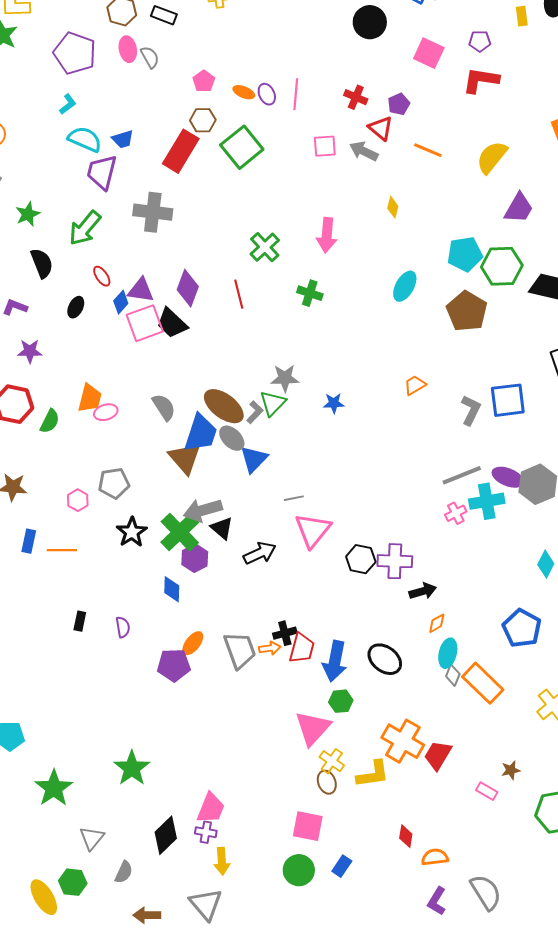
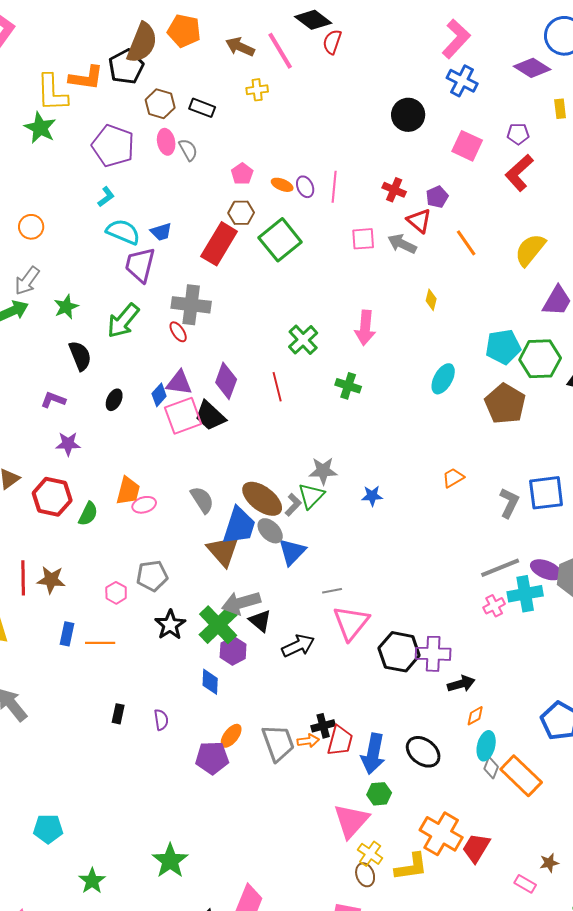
red L-shape: (481, 80) -> (519, 173), turned -51
orange line: (428, 150) -> (466, 243), turned 32
red ellipse: (102, 276) -> (178, 332), moved
black hexagon: (361, 559) -> (399, 652), size x1.4
green star: (54, 788) -> (92, 881), size x0.7

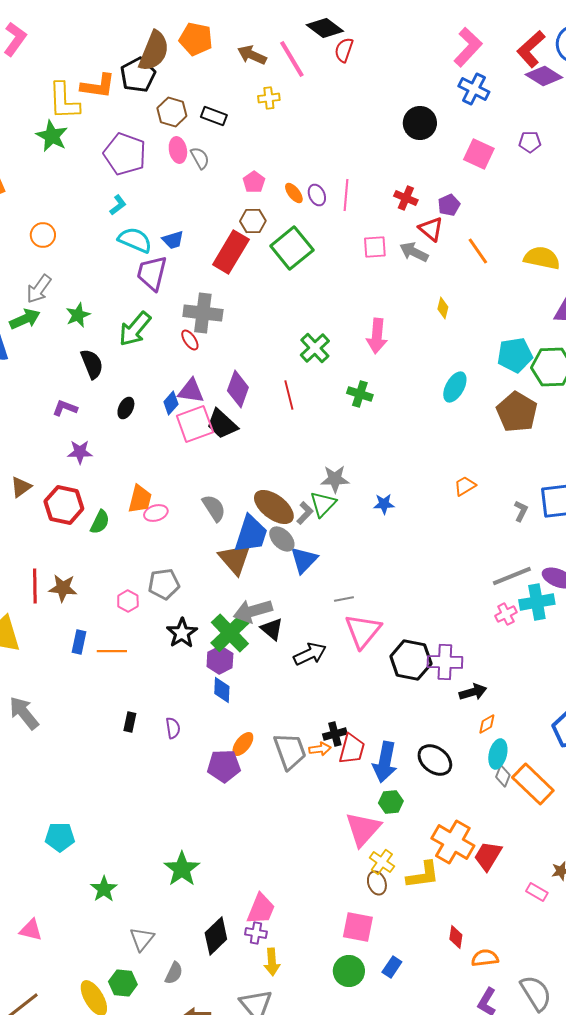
red L-shape: (519, 173) -> (531, 49), moved
orange ellipse: (282, 185) -> (294, 193), turned 30
yellow semicircle: (530, 250) -> (542, 258), turned 63
gray L-shape: (509, 503) -> (521, 511), size x0.7
purple hexagon: (233, 651) -> (220, 660), moved

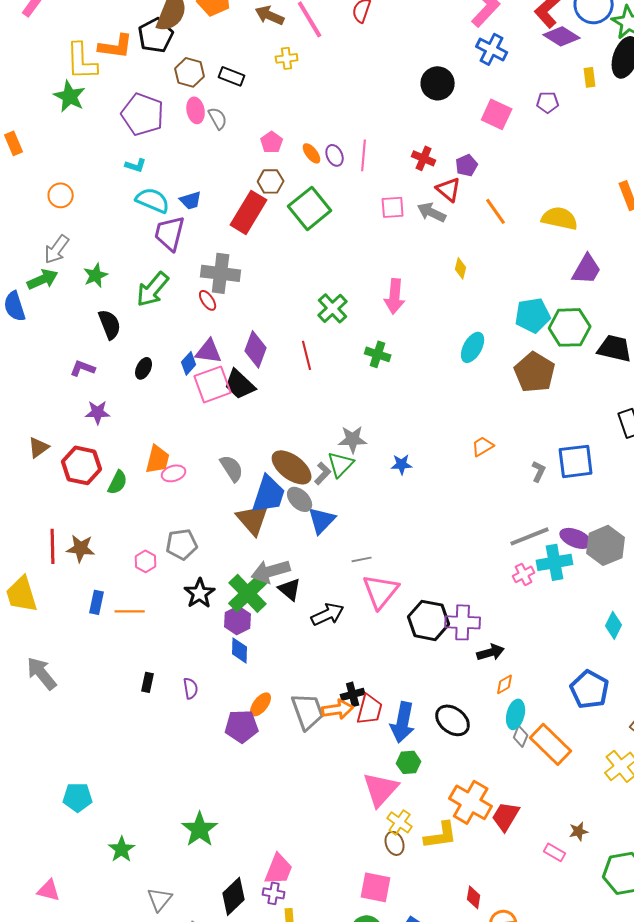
cyan L-shape: (118, 205) -> (136, 165), turned 55
orange arrow: (320, 749) -> (338, 709), size x1.4

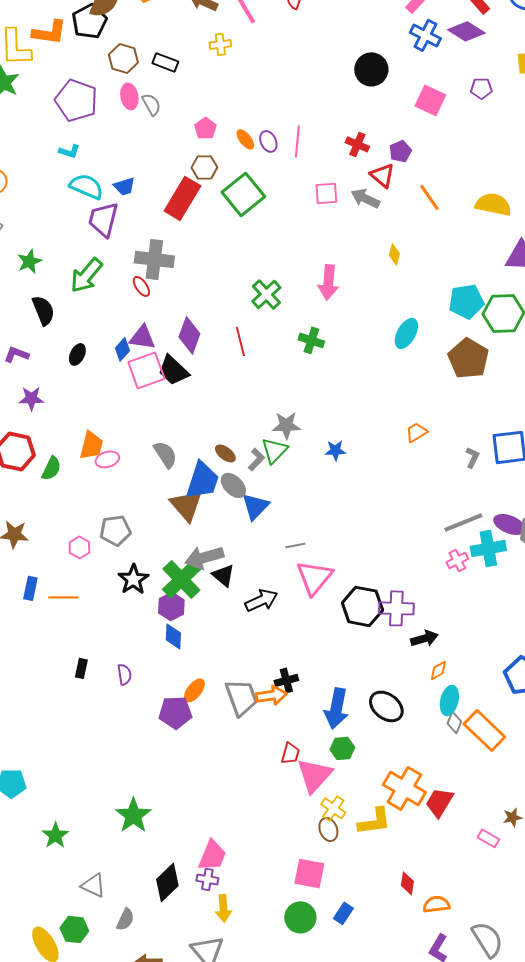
purple diamond: (562, 36) -> (466, 31), moved
brown ellipse: (292, 467) -> (225, 453), size x0.5
red trapezoid: (370, 709) -> (290, 753), moved, size x0.7
gray triangle: (160, 899) -> (93, 885), turned -44

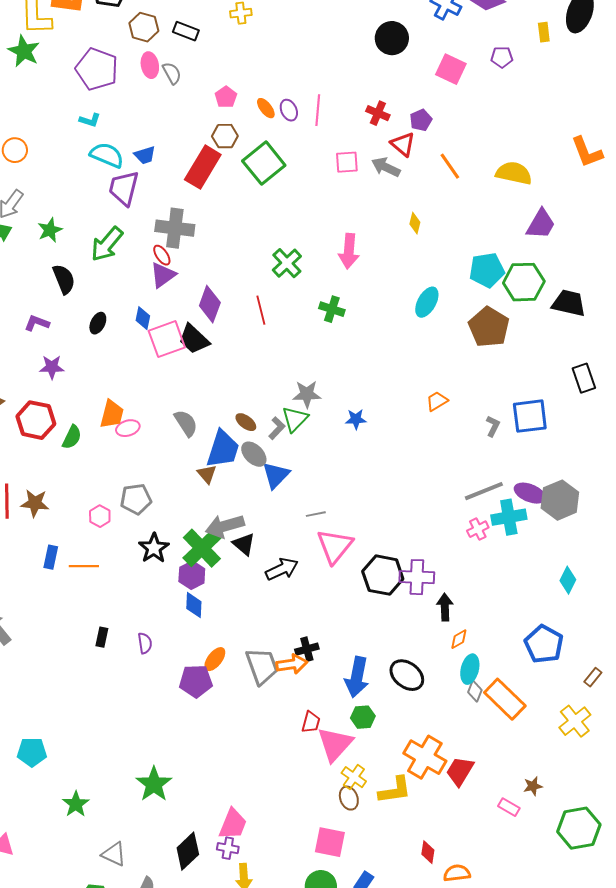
purple triangle: (142, 337) -> (163, 275), moved, turned -44
blue diamond: (122, 349) -> (143, 318), turned -30
brown triangle: (186, 505) -> (207, 474), size x0.6
black arrow: (424, 638) -> (445, 607), turned -76

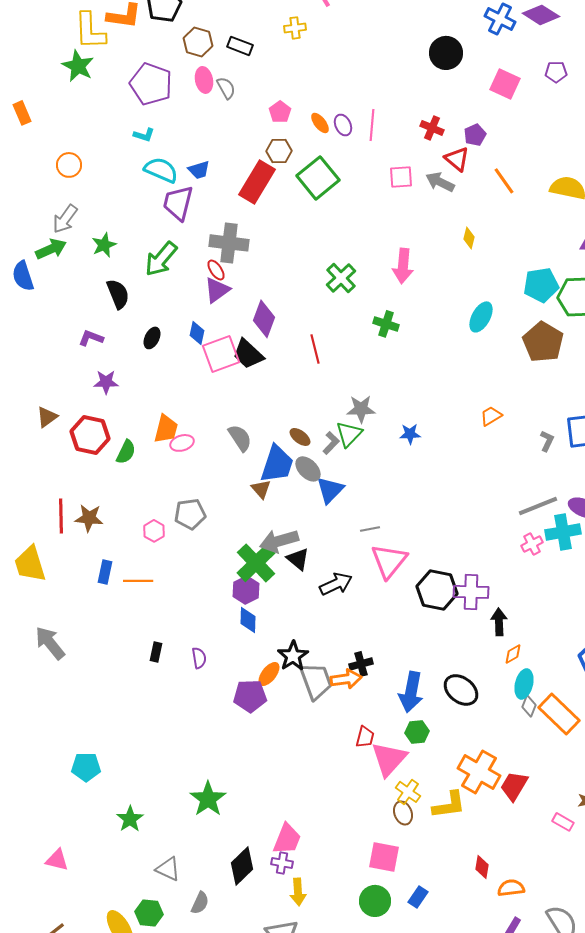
red line: (261, 310) -> (315, 349), moved
black star: (154, 548) -> (293, 656), moved

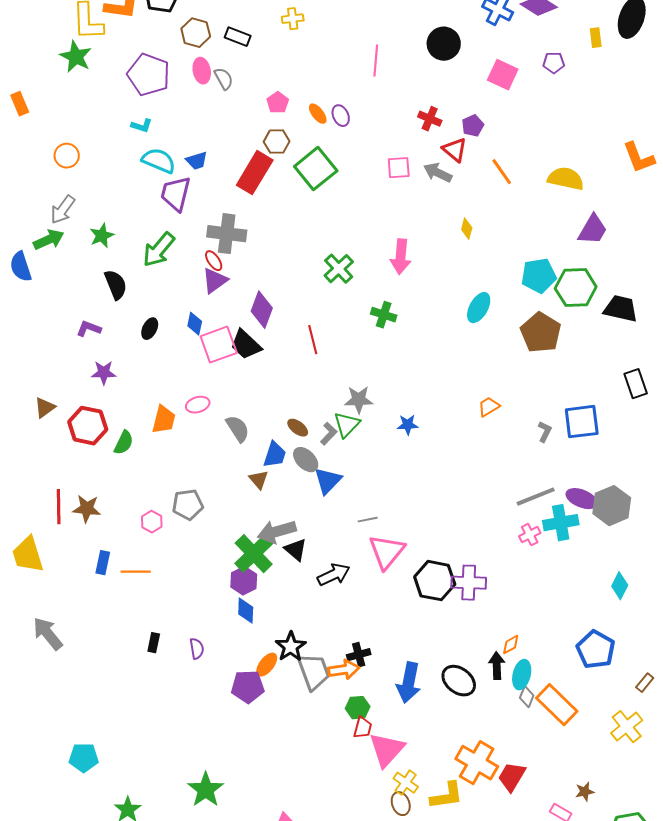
pink line: (372, 125) -> (376, 61), moved
pink ellipse: (182, 443) -> (198, 405), moved
blue trapezoid: (277, 464) -> (275, 455), size x0.7
black arrow: (499, 622) -> (497, 666), moved
green hexagon: (417, 732) -> (358, 708), moved

